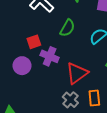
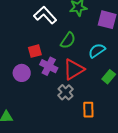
red triangle: (77, 73) -> (74, 69), moved
gray cross: (70, 100) -> (66, 92), moved

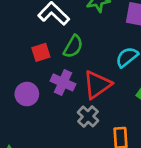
green semicircle: (68, 40) -> (73, 46), moved
red square: (35, 51) -> (41, 52), moved

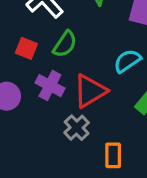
red square: (41, 52) -> (26, 48), turned 36

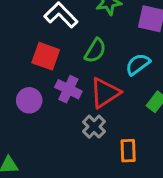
green semicircle: (65, 44) -> (95, 51), moved
red square: (26, 48) -> (46, 56), size x1.4

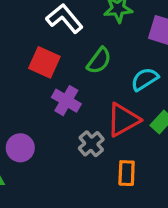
red triangle: (105, 93) -> (123, 120), moved
purple circle: (29, 100) -> (20, 148), moved

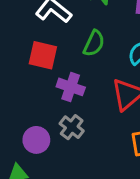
gray cross: (91, 144) -> (72, 127), moved

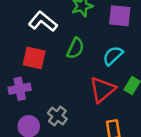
purple cross: (71, 87) -> (20, 89), moved, turned -30

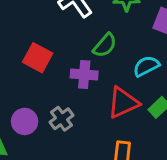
red square: (34, 58) -> (38, 58), moved
purple cross: (20, 89) -> (84, 75), moved

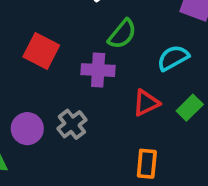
red triangle: (123, 103) -> (146, 103), size x0.7

